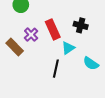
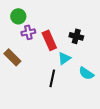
purple cross: (31, 35) -> (28, 32), moved, turned 32

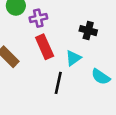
purple cross: (28, 32) -> (38, 18), moved
red rectangle: (49, 40) -> (45, 47), moved

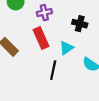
purple cross: (38, 18) -> (44, 13), moved

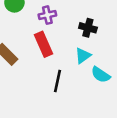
cyan triangle: (66, 48) -> (83, 56), moved

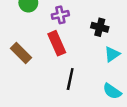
cyan triangle: (83, 56) -> (112, 54), moved
cyan semicircle: (101, 75) -> (112, 91), moved

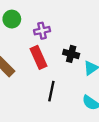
black cross: (100, 27) -> (71, 54), moved

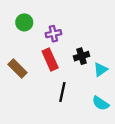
black cross: (71, 54) -> (81, 56), turned -32

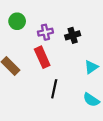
black cross: (81, 56) -> (73, 35), moved

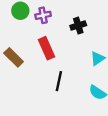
purple cross: (45, 32) -> (43, 15), moved

